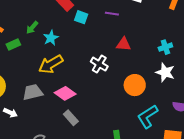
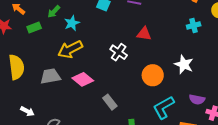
cyan cross: (165, 47) -> (194, 26), moved
white arrow: (10, 113) -> (27, 111), moved
gray rectangle: (71, 118) -> (110, 102), moved

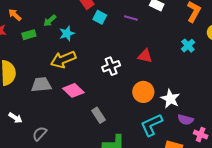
cyan cross: (194, 26) -> (188, 46), turned -32
red triangle: (144, 34) -> (145, 56), moved
white cross: (119, 52) -> (111, 66), turned 30
white star: (184, 64) -> (170, 99), moved

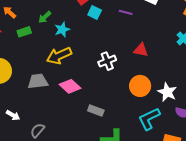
gray rectangle: (98, 115) -> (96, 110), turned -35

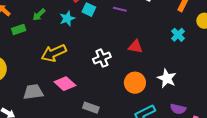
cyan star: (62, 30) -> (67, 18), moved
gray trapezoid: (38, 81) -> (33, 92), moved
white star: (167, 92) -> (167, 78), moved

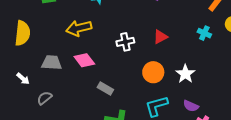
cyan cross: (178, 35) -> (204, 33), turned -32
red triangle: (135, 47) -> (160, 37), turned -49

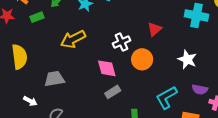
cyan cross: (204, 33) -> (197, 15), size x1.6
pink diamond: (84, 60) -> (107, 68), moved, turned 35
orange circle: (153, 72) -> (142, 59), moved
gray rectangle: (105, 89) -> (113, 92), turned -49

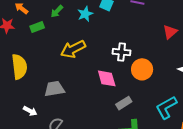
red triangle: (155, 29) -> (170, 32), moved
white cross: (121, 42) -> (122, 52), turned 30
gray rectangle: (113, 92) -> (124, 103), moved

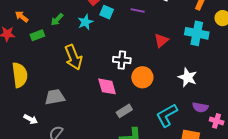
red triangle: (170, 32) -> (161, 40), moved
yellow arrow: (73, 49) -> (73, 57), turned -85

